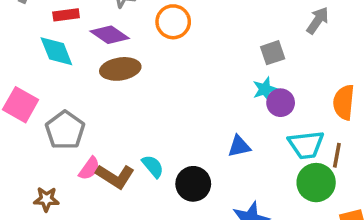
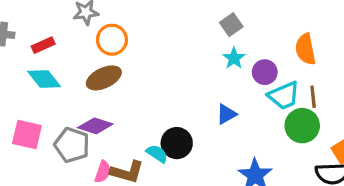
orange circle: (173, 22) -> (112, 40), moved
purple diamond: (110, 35) -> (95, 126), moved
purple circle: (281, 103) -> (265, 72), moved
black circle: (193, 184) -> (177, 143), moved

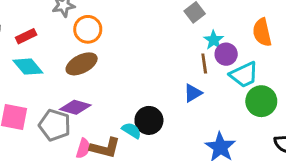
cyan star: (234, 58) -> (214, 40), moved
brown line: (313, 97) -> (204, 63), moved

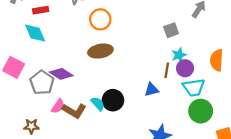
orange circle: (88, 29) -> (100, 19), moved
brown ellipse: (82, 64) -> (100, 51), moved

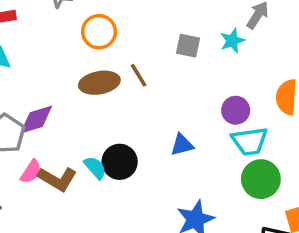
gray square: (171, 30) -> (188, 46), moved, turned 32
cyan star: (179, 55) -> (232, 41), moved
brown line: (167, 70) -> (139, 75), moved, turned -40
purple diamond: (61, 74) -> (36, 120), turned -50

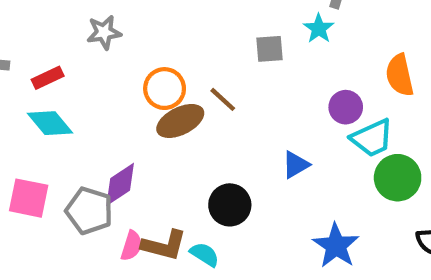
orange circle: (99, 32) -> (165, 89), moved
cyan semicircle: (95, 168) -> (205, 254), moved

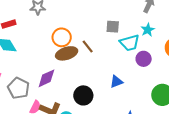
cyan star: (319, 29) -> (148, 30), moved
cyan trapezoid: (372, 138) -> (130, 43), moved
purple diamond: (120, 184) -> (46, 78), moved

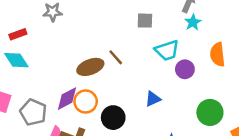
gray square: (113, 27) -> (145, 21), moved
cyan star: (148, 30) -> (193, 22), moved
orange circle: (62, 37) -> (86, 101), moved

